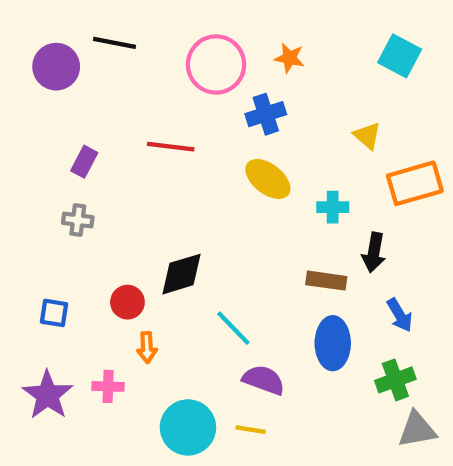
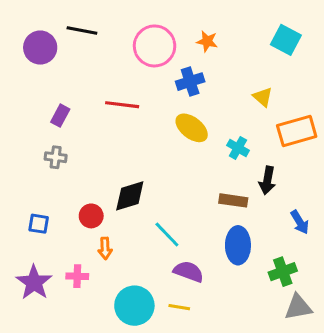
cyan cross: (333, 207) -> (238, 148), turned 30
blue arrow: (400, 315) -> (300, 222), moved

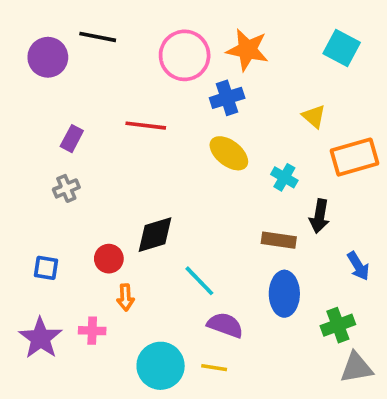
orange star: (207, 41) -> (247, 50), size x1.6
gray cross: (56, 157) -> (66, 188), turned -30

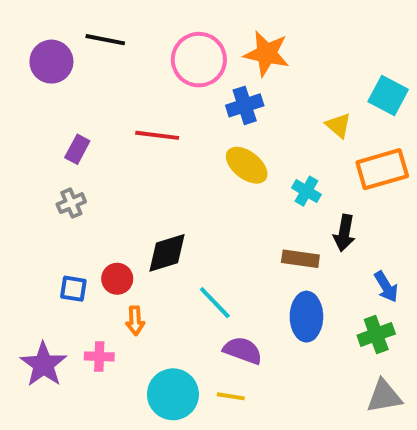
cyan square: (342, 48) -> (388, 95), moved
blue square: (46, 268) -> (73, 289), moved
green cross: (338, 325) -> (376, 335), moved

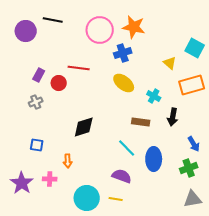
brown rectangle: (300, 259) -> (141, 122), moved
red circle: (117, 279) -> (59, 83), moved
cyan line: (215, 303) -> (127, 148), moved

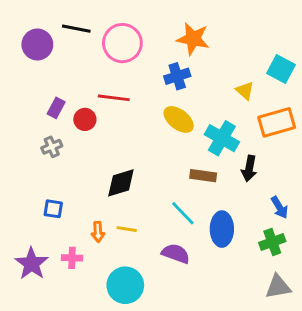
pink circle: (100, 30) -> (122, 43), moved
cyan cross: (154, 96) -> (222, 138), size x1.6
yellow line: (116, 199) -> (127, 229), moved

